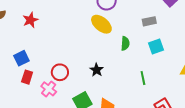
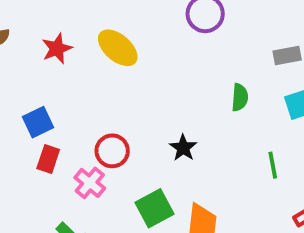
yellow ellipse: (101, 24) -> (118, 48), moved

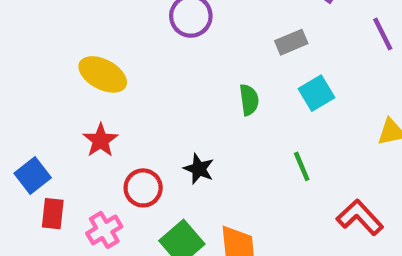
red star: (57, 49) -> (100, 140), moved
red circle: (112, 151) -> (143, 188), moved
pink cross: (90, 183) -> (104, 230), turned 32

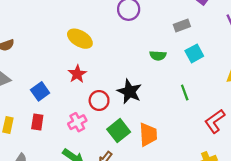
green semicircle: (249, 100) -> (158, 56), turned 98
black star: (199, 169) -> (129, 92), size x1.5
red rectangle: (53, 214) -> (37, 122), moved
red L-shape: (360, 217) -> (215, 121), turned -85

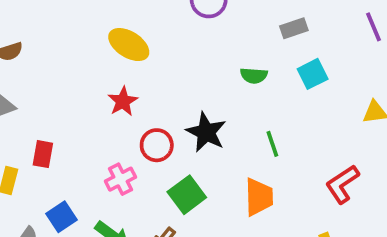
blue square: (40, 91) -> (61, 217), moved
green line: (185, 93) -> (272, 144), moved
red rectangle: (37, 122) -> (43, 154), moved
orange trapezoid: (148, 135) -> (259, 197), moved

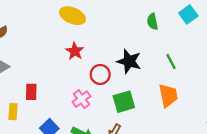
green semicircle: (254, 76) -> (152, 22), turned 84
green square: (187, 195) -> (124, 102), turned 30

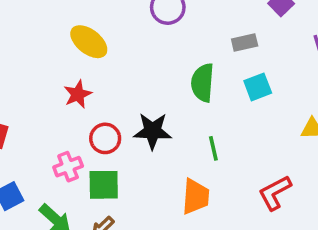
green semicircle: (152, 22) -> (203, 83), size x1.5
black star: (129, 61) -> (153, 131), turned -30
green square: (124, 102) -> (104, 185), moved

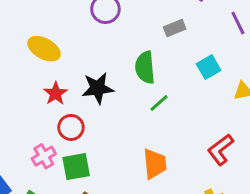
cyan square: (258, 87) -> (209, 67), moved
red star: (78, 94) -> (56, 93), moved
black star: (153, 131) -> (98, 88), moved
green line: (213, 148) -> (159, 103), moved, turned 70

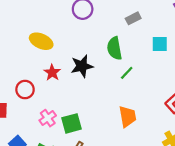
cyan square: (209, 67) -> (160, 44), turned 35
red circle: (71, 127) -> (25, 90), moved

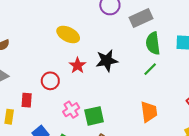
gray rectangle: (133, 18) -> (141, 18), moved, size x1.5
green semicircle: (114, 48) -> (153, 43), moved

